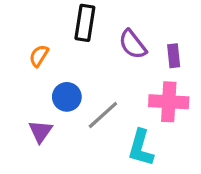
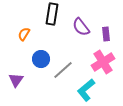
pink cross: (169, 102) -> (103, 62), turned -35
purple triangle: (41, 131) -> (16, 80), moved
cyan L-shape: (141, 148) -> (86, 90), turned 35

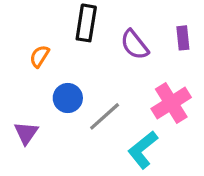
purple rectangle: (106, 34) -> (183, 38), moved

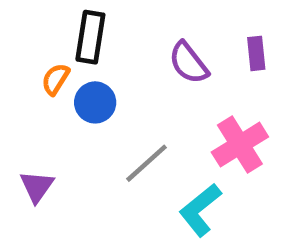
black rectangle: (86, 23) -> (90, 37), moved
blue circle: (68, 98) -> (95, 102), moved

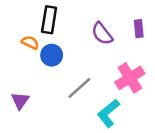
orange semicircle: (55, 79) -> (30, 43), turned 84

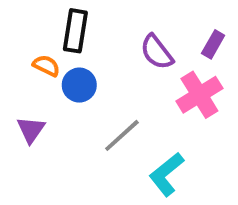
purple rectangle: (139, 29) -> (213, 44), turned 36
pink cross: (130, 78) -> (199, 95), moved
purple triangle: (20, 101) -> (31, 130), moved

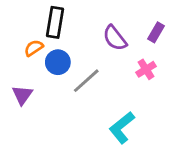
orange semicircle: (46, 66) -> (34, 48), turned -60
pink cross: (199, 95) -> (146, 69), size x0.6
gray line: (122, 135) -> (86, 81), moved

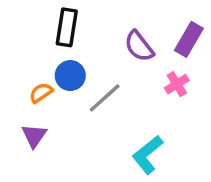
purple rectangle: (156, 32) -> (189, 39), size x1.4
orange semicircle: (34, 48) -> (41, 93), moved
purple triangle: (22, 95) -> (34, 136), moved

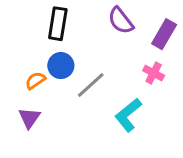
purple semicircle: (139, 46) -> (121, 21), moved
pink cross: (177, 84) -> (154, 73), turned -30
cyan L-shape: (148, 155) -> (128, 115), moved

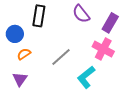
blue circle: (61, 66) -> (15, 34), moved
pink cross: (154, 73) -> (103, 49), size x1.5

